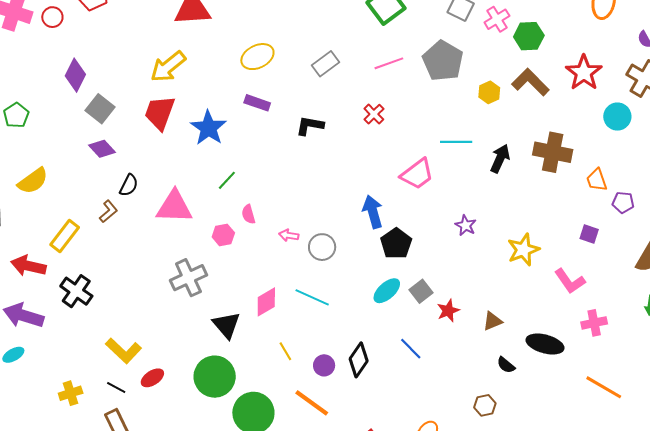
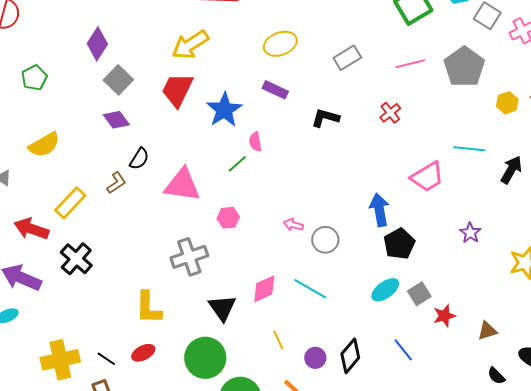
pink semicircle: (248, 214) -> (255, 142), moved
yellow L-shape: (124, 351) -> (148, 308), moved, turned 42
yellow cross: (71, 393) -> (60, 360), size x1.6

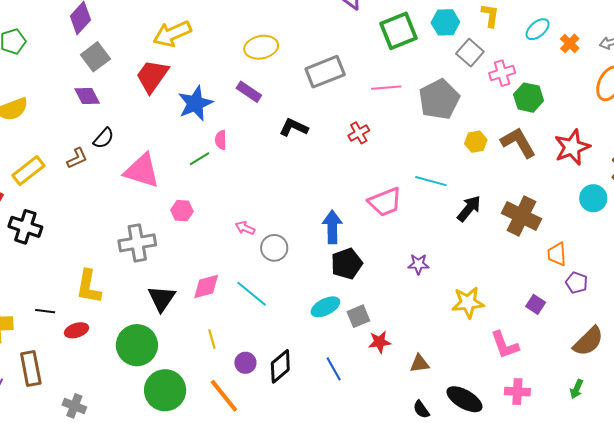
gray rectangle: (347, 58) -> (325, 72), size x1.4
purple star: (470, 233) -> (418, 264), turned 30
black cross: (76, 259) -> (25, 227), turned -32
black line: (106, 359) -> (45, 311), moved, turned -36

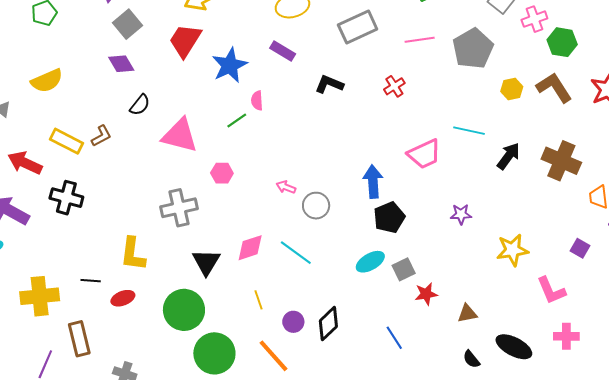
brown L-shape: (77, 158) -> (101, 136), moved
yellow rectangle: (28, 171) -> (67, 141), turned 68
blue line: (334, 369) -> (394, 338), moved

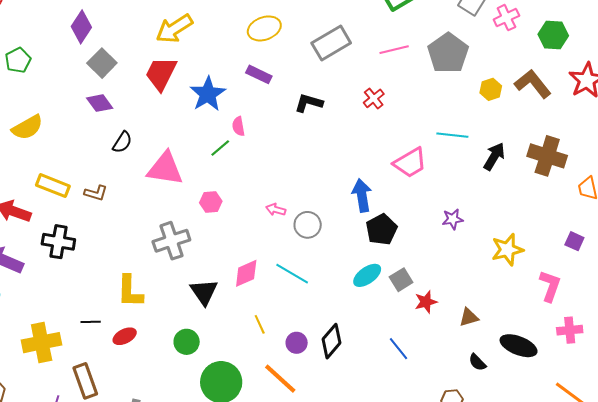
green hexagon: (562, 42) -> (553, 35), moved
brown L-shape: (101, 136) -> (96, 193), moved, turned 50
pink L-shape: (551, 290) -> (550, 286), turned -132
green circle: (184, 310) -> (187, 342), size x0.6

